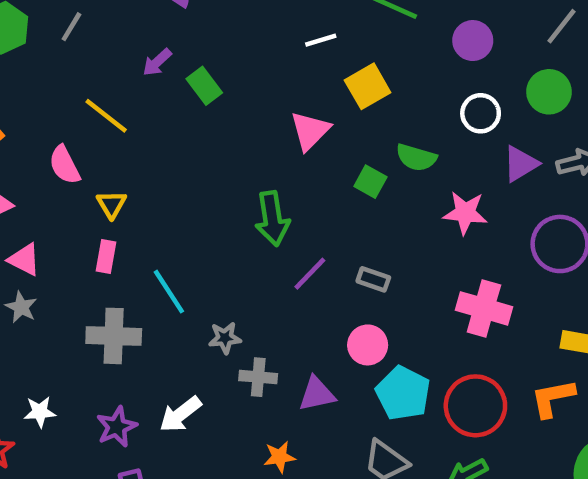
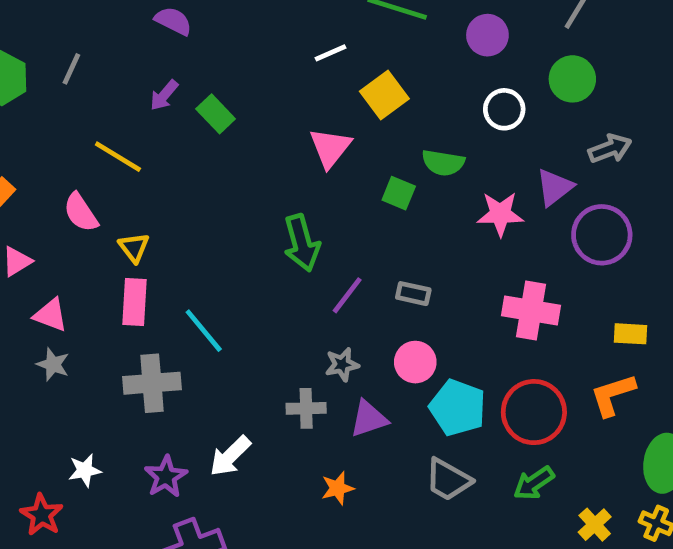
purple triangle: (521, 164) -> (555, 187), moved
pink rectangle: (106, 256) -> (135, 302), size x1.4
gray star: (225, 338) -> (342, 365), moved

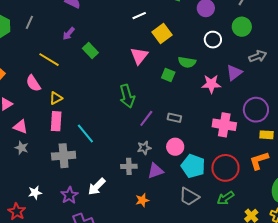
green rectangle: (216, 114) -> (90, 51), moved
purple circle: (602, 235) -> (256, 110), moved
yellow triangle: (134, 247) -> (56, 98), turned 40

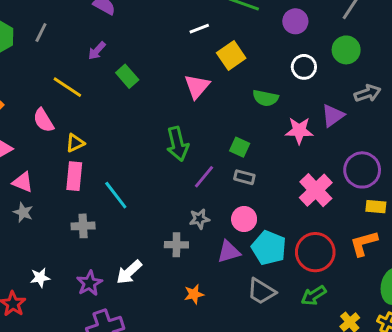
green square: (168, 75) -> (240, 147), moved
pink cross: (224, 125) -> (316, 190), turned 35
gray cross: (64, 156) -> (83, 226), size x0.7
purple triangle: (155, 171) -> (229, 252), moved

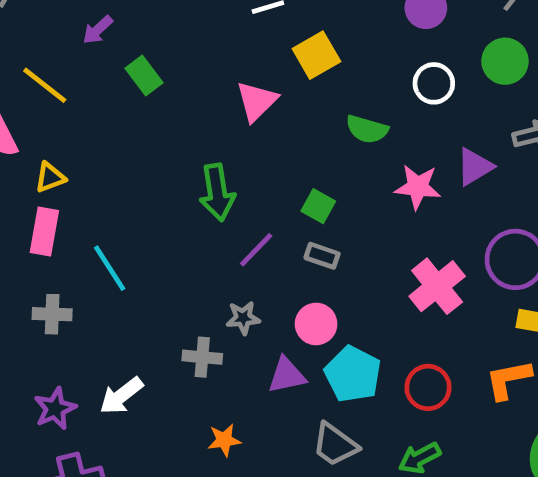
red circle: (315, 252) -> (428, 387), size x0.7

